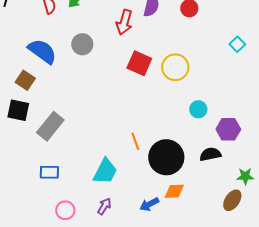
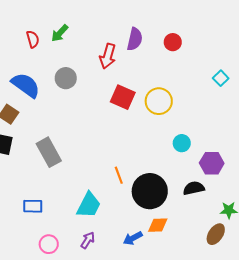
gray rectangle: (50, 126) -> (49, 152), moved, turned -68

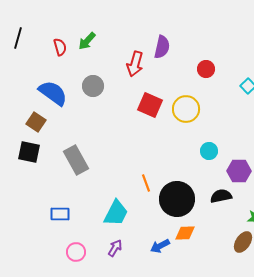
red circle: (173, 42) -> (206, 69), moved

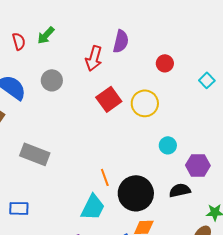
red square: (150, 105) -> (109, 99), turned 30
gray rectangle: (76, 160) -> (35, 154), turned -40
cyan trapezoid: (116, 213) -> (93, 207), moved

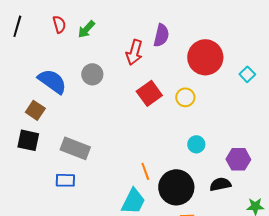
red semicircle: (19, 41) -> (59, 24), moved
red circle: (165, 63) -> (205, 57), size x2.0
yellow circle: (145, 103) -> (185, 97), size x0.7
cyan circle: (168, 145) -> (196, 144), moved
blue rectangle: (19, 208) -> (65, 180), moved

